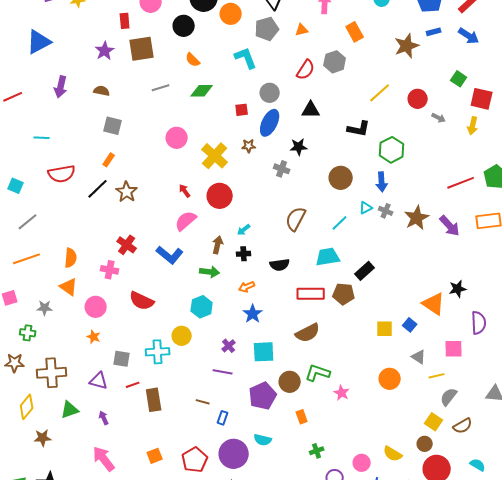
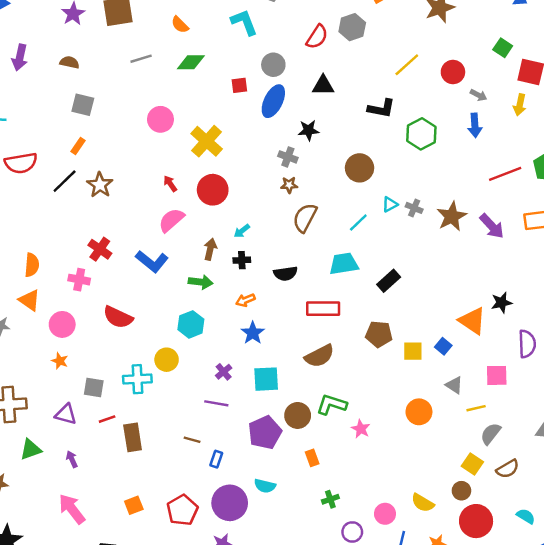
brown star: (249, 146) -> (289, 185), moved
blue arrow: (382, 182) -> (475, 125), moved
brown pentagon: (344, 294) -> (379, 334), moved

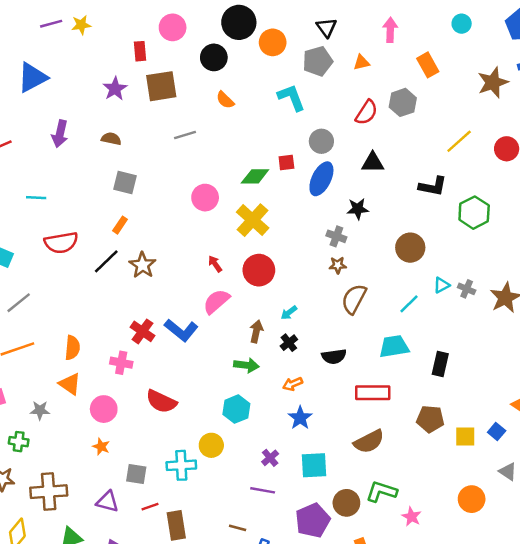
green diamond: (191, 62) -> (255, 176), moved
black cross: (242, 260) -> (289, 343), turned -35
blue L-shape: (152, 261) -> (181, 330), moved
black rectangle: (389, 281) -> (440, 364), turned -35

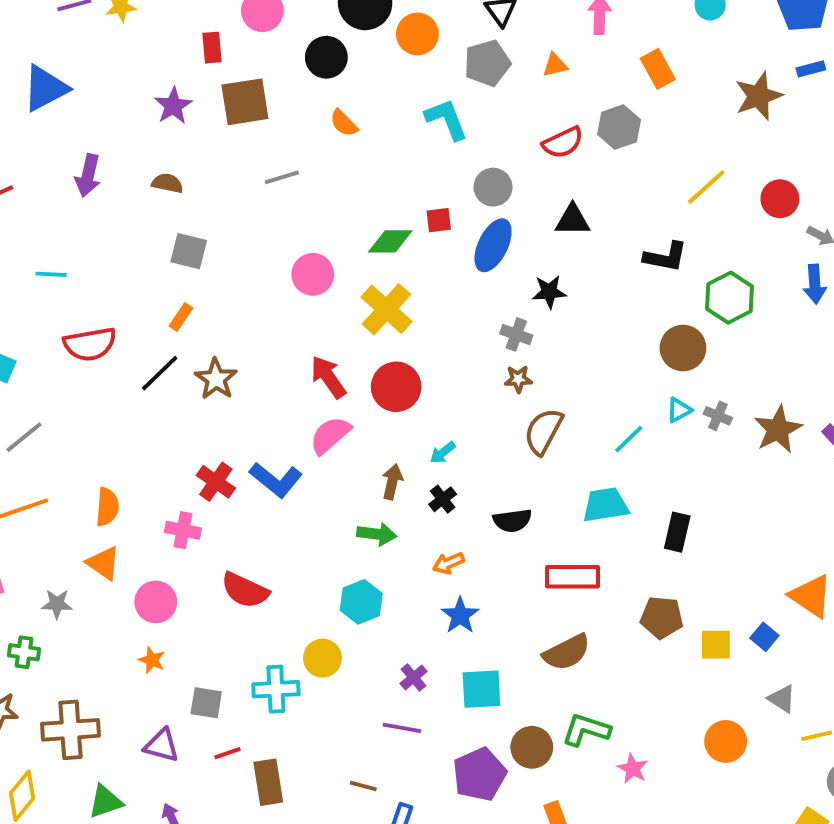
red semicircle: (366, 112) -> (563, 143), turned 32
brown circle: (410, 248) -> (683, 348), moved
red arrow: (215, 264) -> (328, 377), size x1.6

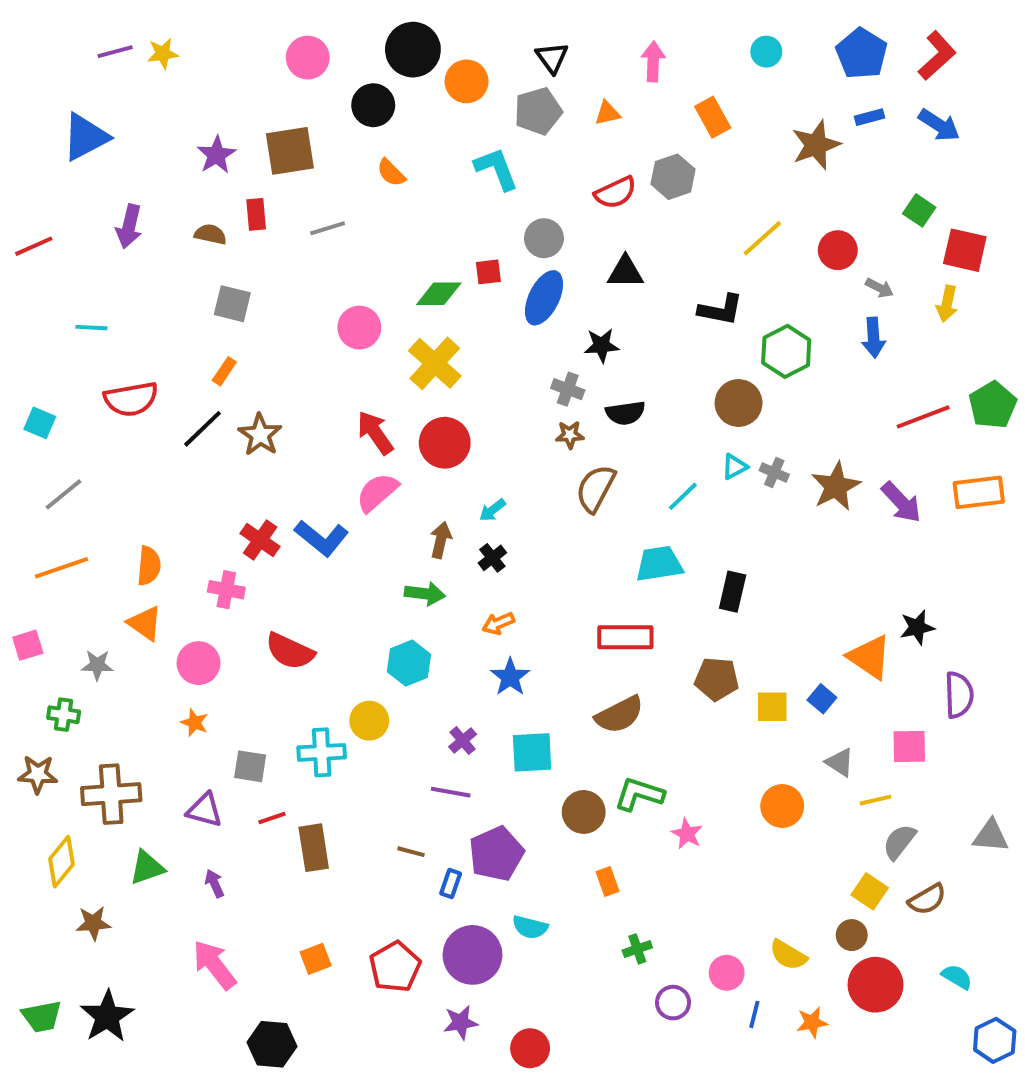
red rectangle: (212, 48) -> (256, 214), moved
black semicircle: (512, 521) -> (625, 413), moved
purple pentagon: (479, 774) -> (496, 854), moved

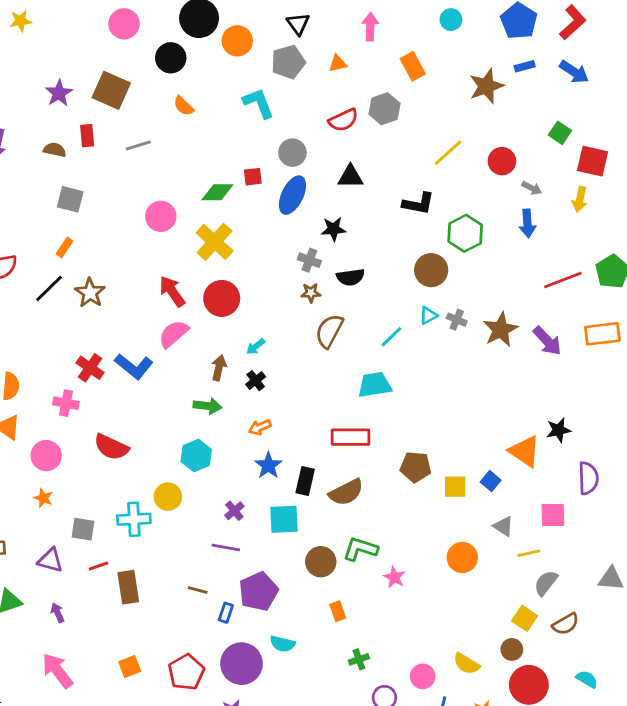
brown square: (290, 151) -> (111, 90), turned 33
black rectangle: (733, 592) -> (305, 481), moved

